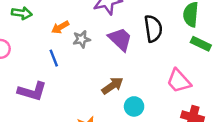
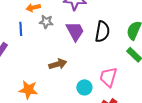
pink trapezoid: (179, 81) -> (108, 77), turned 40
cyan circle: (134, 106) -> (84, 87), moved

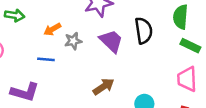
blue line: (21, 29) -> (46, 59), turned -64
pink trapezoid: (108, 77) -> (187, 79), moved

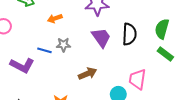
gray star: (73, 41) -> (63, 45), moved
blue line: (46, 59) -> (44, 50), moved
pink trapezoid: (187, 79) -> (137, 79), moved

